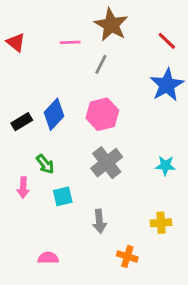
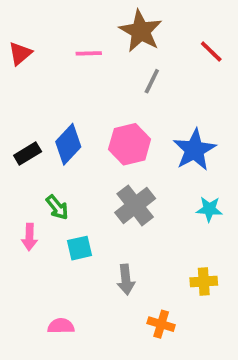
red triangle: (16, 42) -> (20, 53), turned 42
gray line: (101, 64) -> (152, 81), moved
blue star: (167, 85) -> (194, 150), moved

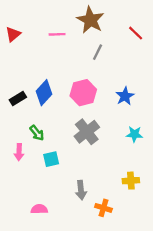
blue star: (194, 150) -> (125, 96), size x0.7
gray arrow: (126, 280) -> (81, 190), moved

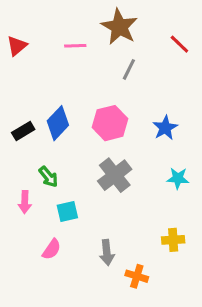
pink semicircle: (39, 209) -> (52, 249), moved, turned 126

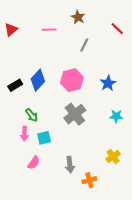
brown star: (119, 27) -> (78, 17), size x0.6
pink arrow: (25, 202) -> (24, 134), moved
yellow cross: (173, 240) -> (113, 156), turned -32
orange cross: (137, 276) -> (89, 180), turned -32

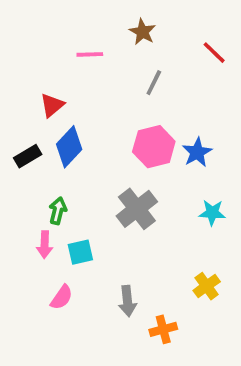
red triangle: (11, 30) -> (52, 105), moved
pink hexagon: (72, 80) -> (154, 147), moved
green arrow: (32, 115) -> (58, 211), turned -128

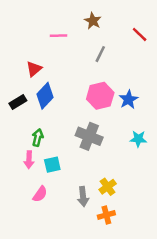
gray cross: (137, 209) -> (89, 136), turned -30
yellow cross: (207, 286) -> (108, 187), moved

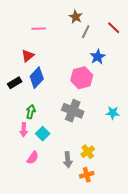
pink line: (58, 36) -> (39, 29), moved
gray line: (100, 54) -> (86, 32), moved
blue star: (128, 100) -> (98, 57), moved
cyan square: (52, 165) -> (43, 134), turned -32

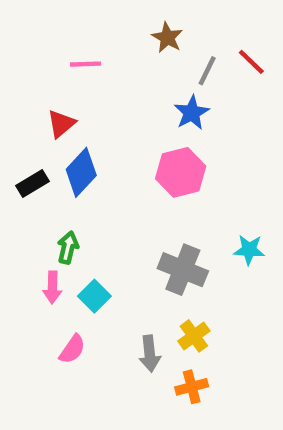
gray line: (86, 32) -> (207, 71), moved
blue star: (98, 57) -> (192, 113), moved
gray cross: (73, 111) -> (183, 270), moved

